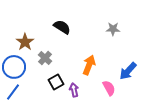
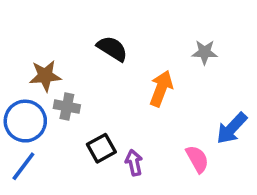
brown star: (25, 42) -> (45, 76), turned 30
gray cross: (45, 58) -> (67, 107), moved, turned -32
orange arrow: (89, 65) -> (161, 88), moved

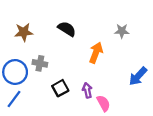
brown star: (45, 76) -> (24, 32), moved
pink semicircle: (197, 159) -> (103, 103), moved
purple arrow: (134, 163) -> (87, 90), moved

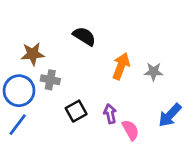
gray star: (122, 31) -> (154, 72), moved
brown star: (24, 32) -> (33, 54), moved
blue arrow: (138, 76) -> (170, 115), moved

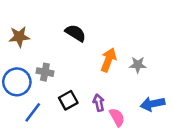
brown star: (33, 54) -> (19, 37), moved
blue arrow: (170, 115) -> (152, 104), turned 35
blue line: (18, 125) -> (33, 112), moved

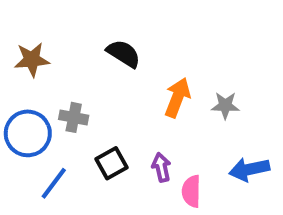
pink semicircle: (117, 117) -> (191, 191), turned -150

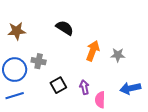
blue line: (54, 183) -> (15, 96), moved, turned 36

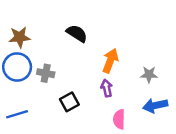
gray star: (118, 55) -> (149, 74), moved
blue circle: (15, 70) -> (17, 67), moved
purple arrow: (84, 87) -> (107, 88), moved

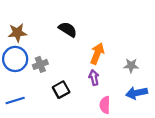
gray cross: (46, 73) -> (40, 64), turned -32

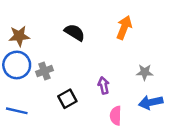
orange arrow: (97, 54) -> (124, 28), moved
blue line: (15, 101) -> (17, 111), turned 30

